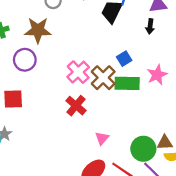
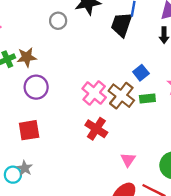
brown star: (38, 30) -> (27, 57), moved, size x0.7
green rectangle: (127, 83) -> (147, 98), size x0.6

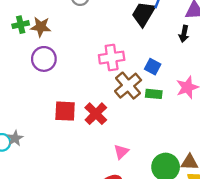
blue square: (141, 73) -> (153, 67), turned -35
pink cross: (94, 93) -> (112, 58), moved, turned 30
red square: (29, 130) -> (65, 111), moved

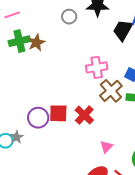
green cross: (21, 25) -> (19, 41), size x1.5
brown star: (41, 27) -> (36, 43), turned -30
purple circle: (44, 59) -> (38, 118), moved

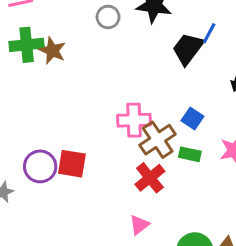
brown star: (36, 43) -> (52, 51), turned -30
pink cross: (97, 67) -> (134, 120), moved
red cross: (84, 115) -> (150, 178), moved

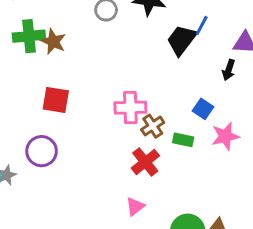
blue square: (192, 119) -> (203, 109), moved
brown cross: (158, 140) -> (153, 126), size x0.7
red square: (72, 164) -> (56, 100), moved

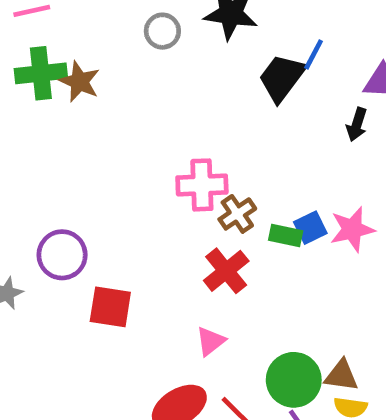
red square: (56, 100) -> (110, 307), moved
blue square: (203, 109) -> (310, 228), moved, turned 30

